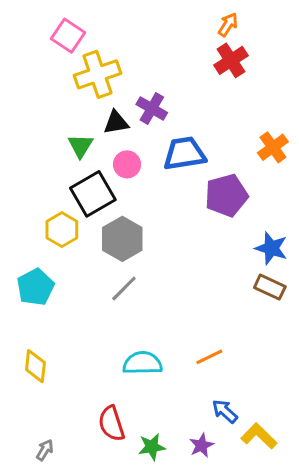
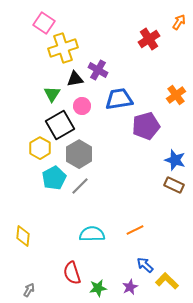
orange arrow: (228, 25) -> (179, 22), moved
cyan pentagon: (35, 287) -> (54, 178), moved

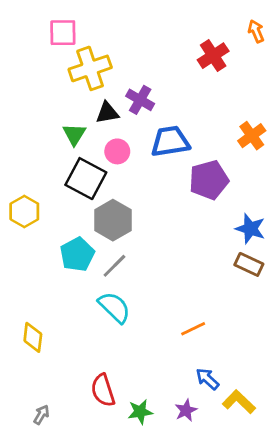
orange arrow: (179, 22) -> (256, 31), turned -56
pink square: (44, 23) -> (63, 33), turned -35
black square: (60, 125) -> (86, 179), turned -32
yellow hexagon: (40, 148) -> (24, 211), moved
cyan semicircle: (92, 234) -> (114, 307), moved, turned 45

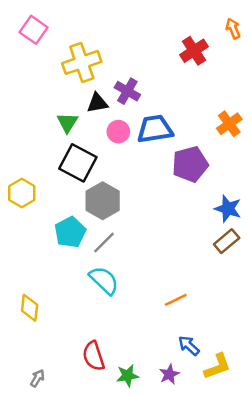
pink square: (63, 33) -> (34, 30), moved, turned 36
pink circle: (117, 151) -> (118, 132), moved
brown rectangle: (249, 264) -> (227, 241), turned -65
yellow L-shape: (239, 402) -> (217, 366), turned 116

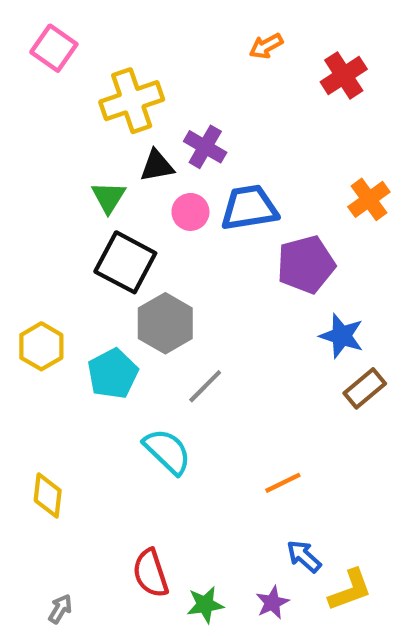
orange arrow: (233, 29) -> (266, 46), moved, turned -96
red cross: (194, 51) -> (344, 75), moved
yellow hexagon: (22, 193) -> (41, 346), moved
blue star: (228, 209) -> (342, 336), moved
gray line: (104, 243) -> (205, 386), moved

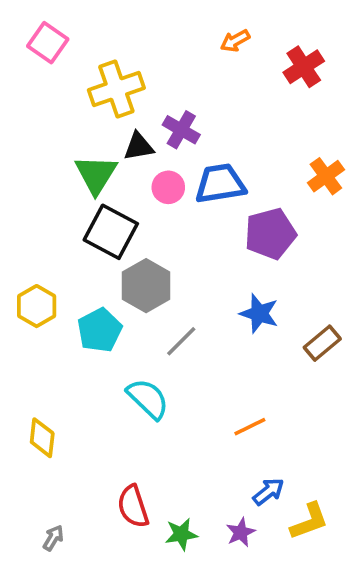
green triangle: (109, 197) -> (96, 174), size x1.4
blue star: (342, 336) -> (259, 313), moved
blue arrow: (304, 556) -> (268, 492), turned 100

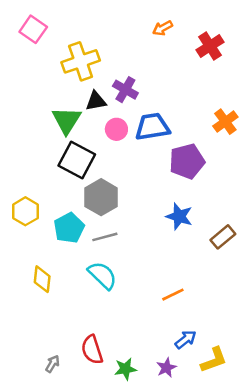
gray line: (181, 341) -> (105, 237), moved, turned 30
yellow diamond: (42, 438) -> (42, 279), moved
gray arrow: (53, 538) -> (52, 364), moved

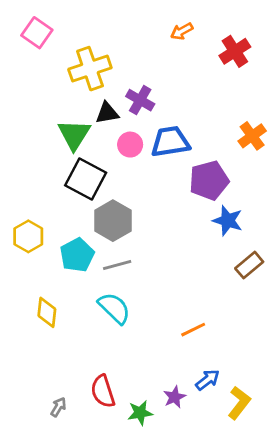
blue star: (179, 216) -> (228, 221), moved
yellow L-shape: (214, 360) -> (239, 403), turned -32
purple star: (166, 368) -> (175, 397), moved

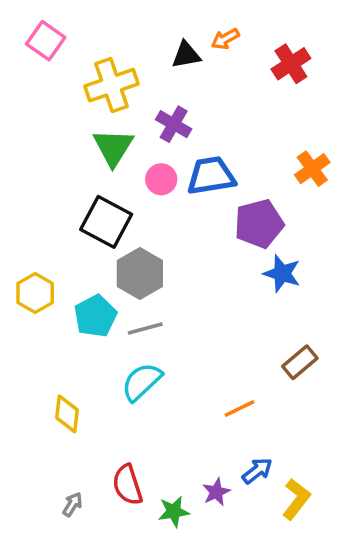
black triangle: (107, 113) -> (186, 55), moved
green triangle: (74, 135) -> (113, 147), moved
brown rectangle: (249, 265) -> (300, 362), moved
cyan semicircle: (114, 308) -> (142, 382), turned -87
yellow diamond: (47, 312) -> (67, 414), moved

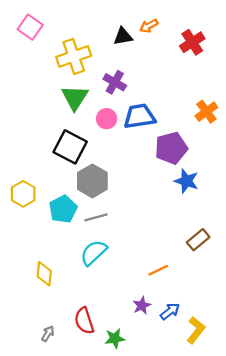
purple star: (216, 492) -> (142, 305), moved

